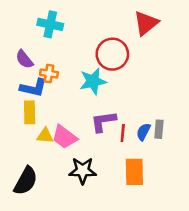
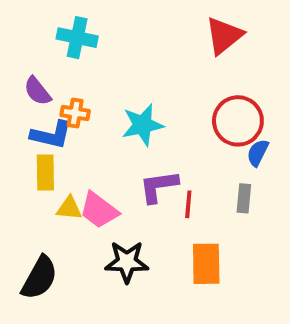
red circle: (112, 54) -> (238, 121), moved
blue semicircle: (143, 132) -> (258, 153), moved

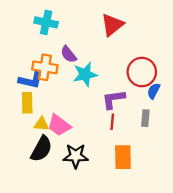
red triangle: (224, 36) -> (112, 25), moved
purple semicircle: (37, 91) -> (69, 54), moved
orange cross: (75, 113) -> (45, 67), size x1.5
purple L-shape: (159, 186) -> (113, 99), moved
black semicircle: (39, 278) -> (41, 149), moved

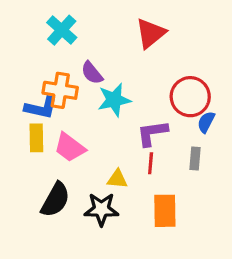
cyan cross: (46, 22) -> (62, 30), turned 30
yellow triangle: (41, 124) -> (117, 179), moved
pink trapezoid: (59, 125) -> (70, 147), moved

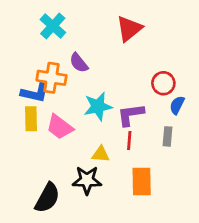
red circle: (190, 97) -> (163, 83), size x0.7
cyan star: (114, 100) -> (98, 106), moved
black semicircle: (55, 200) -> (47, 198), moved

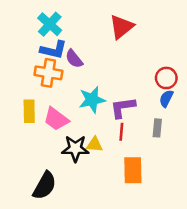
red circle: (163, 83) -> (166, 78), moved
blue L-shape: (35, 93) -> (54, 50), moved
black star: (87, 180) -> (75, 148), moved

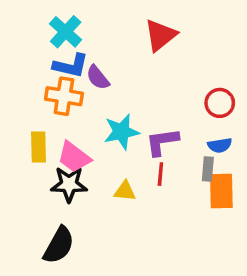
blue semicircle: (166, 98) -> (220, 145), moved, turned -126
black star: (75, 148) -> (69, 184), moved
orange rectangle: (133, 170) -> (221, 191), moved

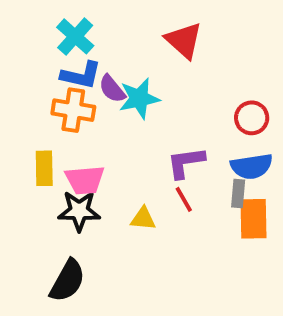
red triangle: (160, 35) -> (184, 40), turned -39
cyan star: (121, 132) -> (139, 98), moved
blue semicircle: (220, 145) -> (252, 166), size x1.5
pink trapezoid: (74, 157) -> (85, 180), turned -42
red line: (160, 174) -> (184, 199), turned -35

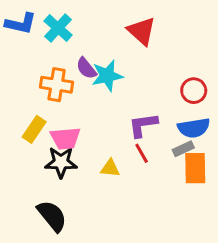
blue L-shape: (81, 75) -> (21, 24), moved
yellow rectangle: (44, 168) -> (34, 129), turned 35
gray rectangle: (238, 193) -> (183, 149), turned 60
black semicircle: (67, 281) -> (52, 216), turned -68

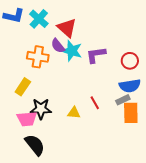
red triangle: (142, 31) -> (67, 28), moved
cyan star: (107, 76) -> (72, 51), turned 30
purple L-shape: (143, 125) -> (96, 55), moved
pink trapezoid: (65, 138) -> (27, 119), moved

